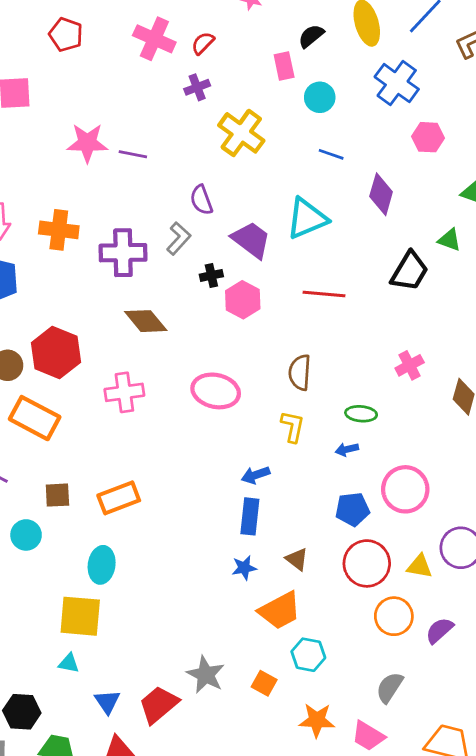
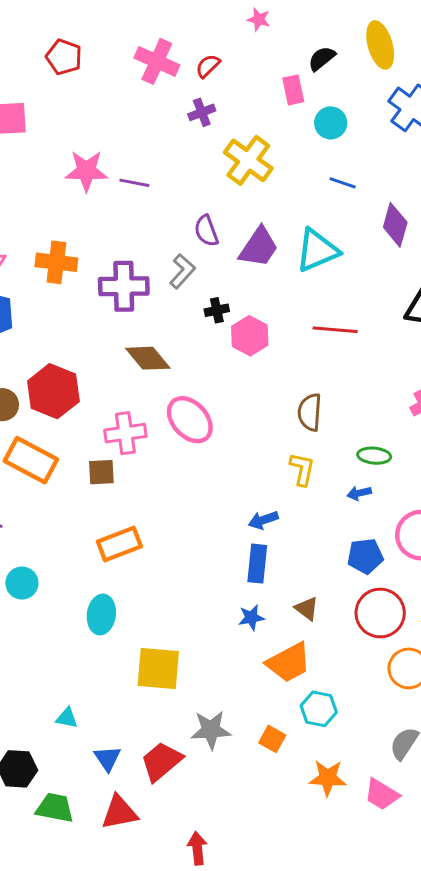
purple trapezoid: (251, 240) -> (259, 247), moved, turned 87
pink ellipse: (216, 391) -> (190, 420), moved, turned 36
brown square: (57, 495) -> (101, 472), moved
yellow square: (80, 616) -> (158, 668), moved
gray star: (206, 675) -> (211, 730), turned -30

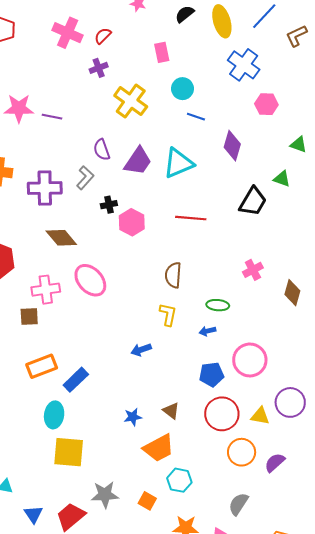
black semicircle: (322, 58) -> (185, 14), moved
cyan circle: (331, 123) -> (183, 89), moved
blue rectangle: (257, 564) -> (76, 380), moved, turned 40
cyan ellipse: (101, 615) -> (54, 415), moved

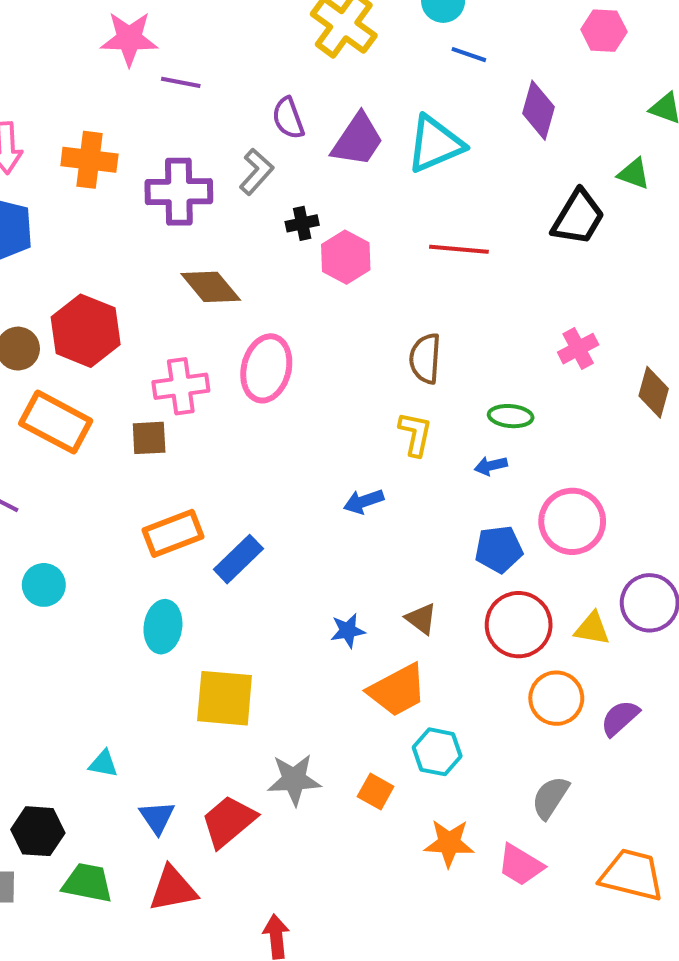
purple line: (52, 117) -> (181, 82), moved
pink ellipse: (90, 280) -> (266, 368), turned 56
cyan ellipse: (54, 415) -> (163, 627), moved

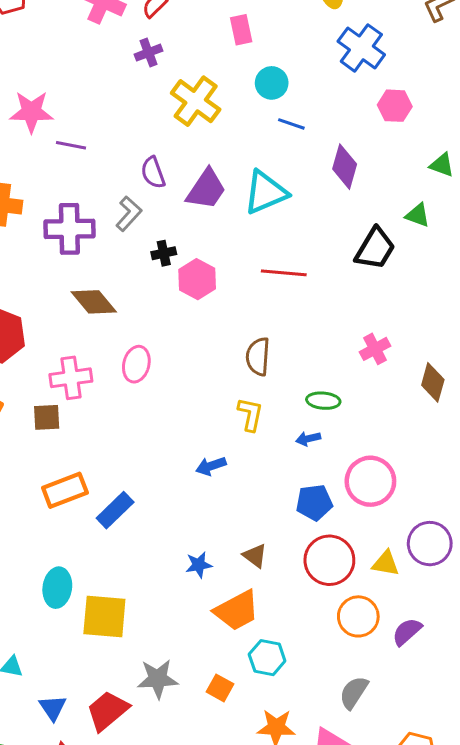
pink ellipse: (266, 368) -> (136, 364), size x0.7
cyan ellipse: (163, 627) -> (57, 588), moved

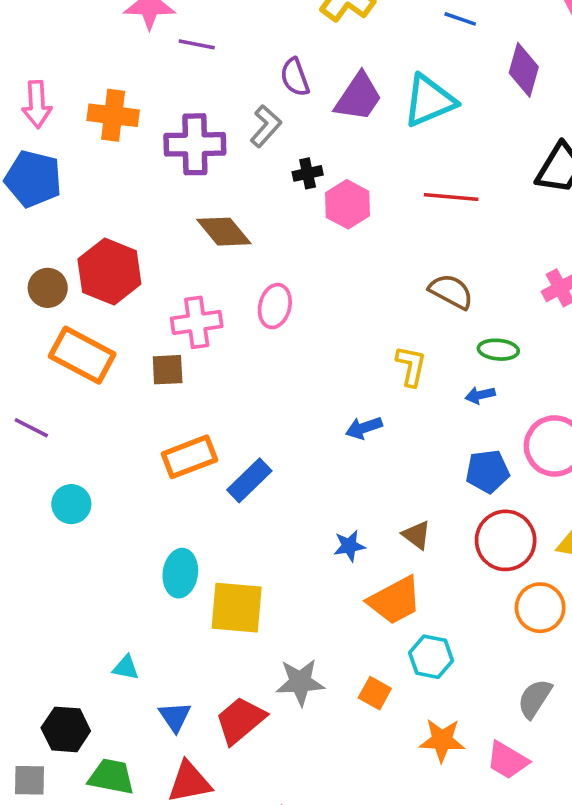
brown semicircle: (258, 357) -> (451, 291), moved, turned 114

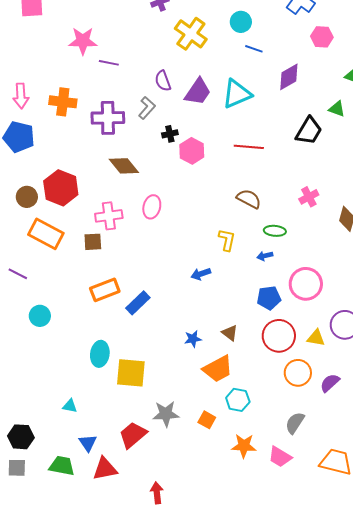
purple diamond: (524, 70) -> (289, 77), turned 44
blue triangle: (175, 717) -> (88, 443), moved
black hexagon: (66, 729) -> (21, 437), moved

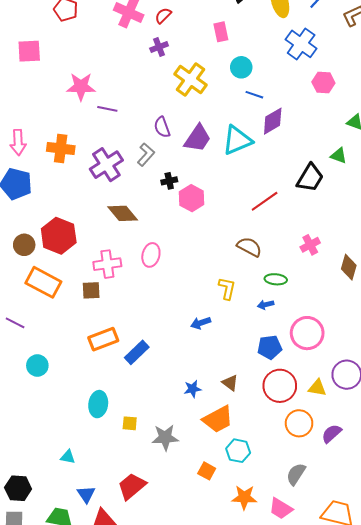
purple diamond: (289, 77) -> (273, 121), moved
purple cross: (108, 118) -> (106, 165), turned -32
red line: (249, 147) -> (265, 201), moved, turned -40
yellow square: (131, 373) -> (130, 423), size x0.5
gray star: (166, 414) -> (165, 438), moved

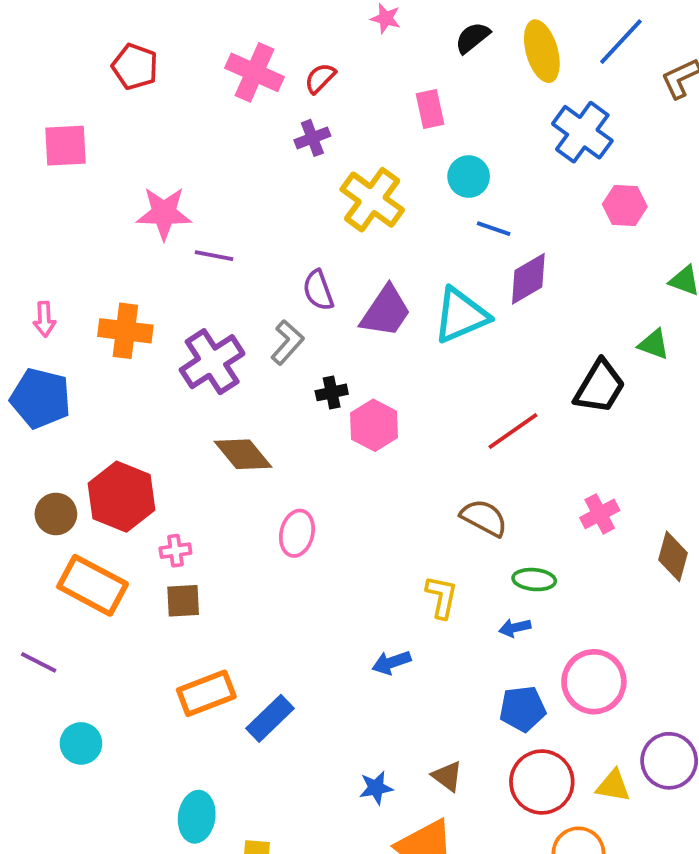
pink arrow: (18, 142) -> (44, 319), size x0.7
pink cross: (107, 264) -> (175, 551), moved, size x0.6

